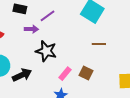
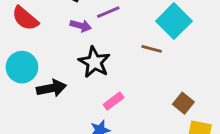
brown line: (99, 44) -> (152, 49), moved
brown square: (86, 73) -> (183, 103), moved

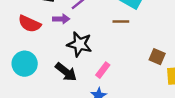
red semicircle: (25, 18) -> (30, 24), moved
black arrow: (51, 88) -> (66, 72), moved, turned 65

